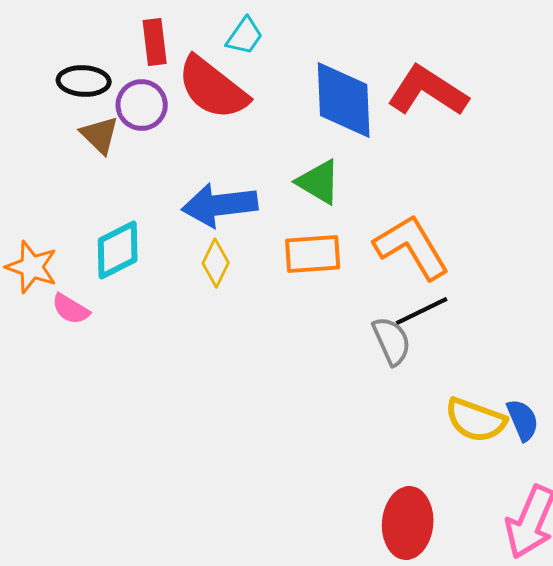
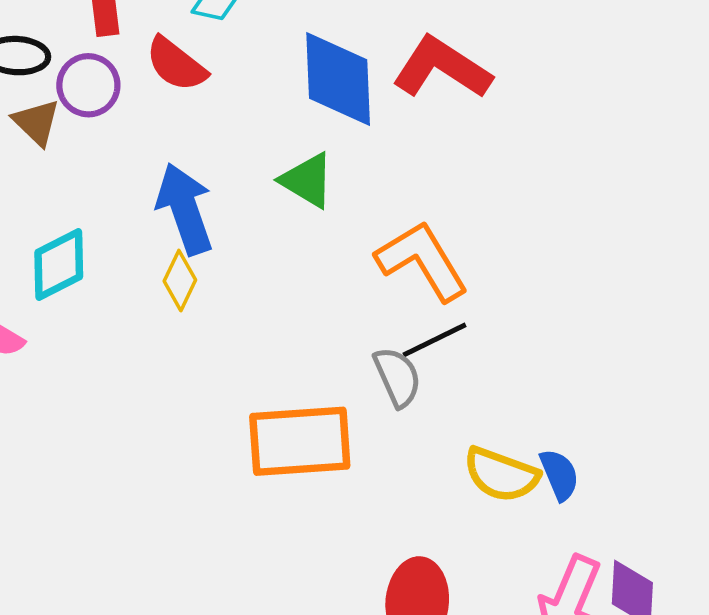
red semicircle: (213, 88) -> (176, 64), size x0.7
blue arrow: (220, 205) -> (185, 209), turned 78
orange rectangle: (313, 254) -> (300, 441), moved, size x1.5

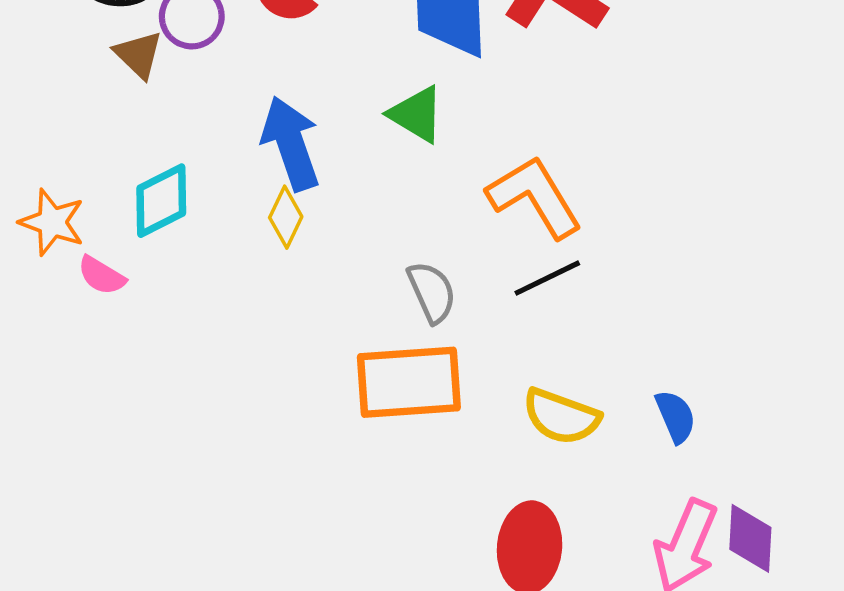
gray semicircle: (397, 377) -> (432, 292), moved
yellow semicircle: (501, 475) -> (561, 416), moved

